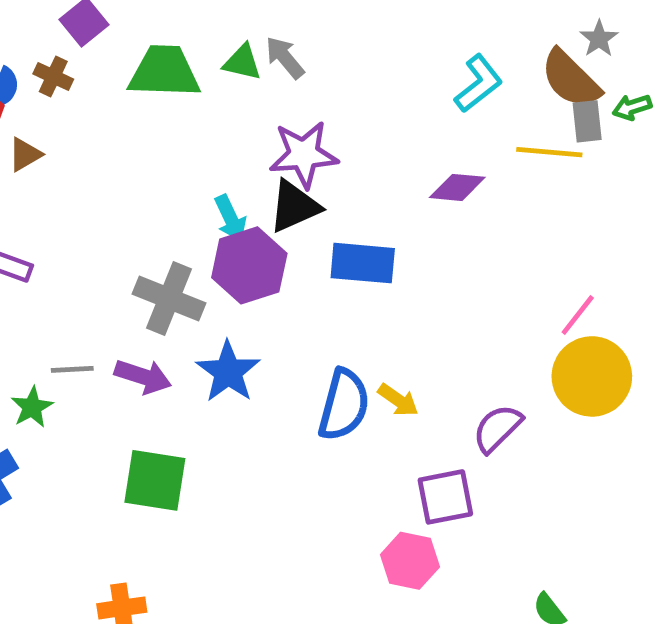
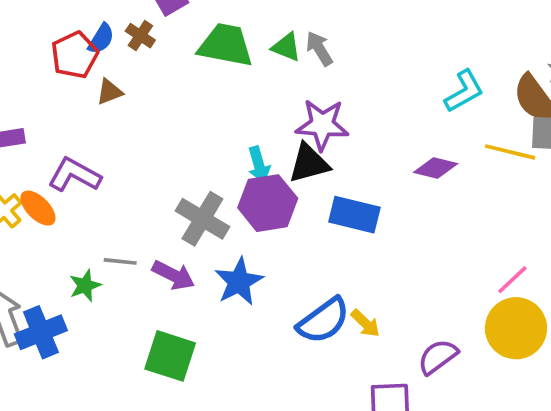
blue semicircle: (344, 405) -> (323, 321), turned 30

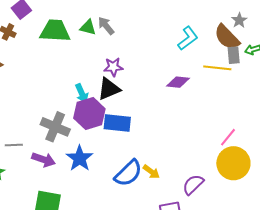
purple star: (322, 125) -> (113, 67), size x0.7
blue rectangle: (354, 215) -> (117, 123), moved
gray line: (120, 261) -> (14, 145), moved

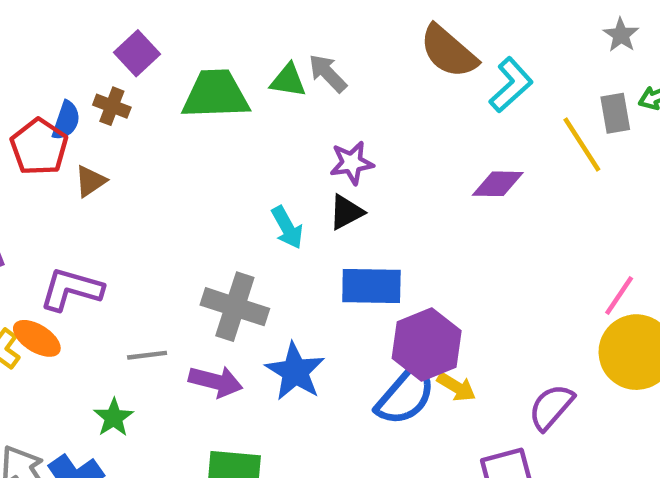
brown semicircle: (227, 37) -> (448, 51), moved
yellow line: (217, 68) -> (582, 145), turned 56
black triangle: (109, 89) -> (346, 212), size x0.7
purple hexagon: (89, 113) -> (427, 345), moved

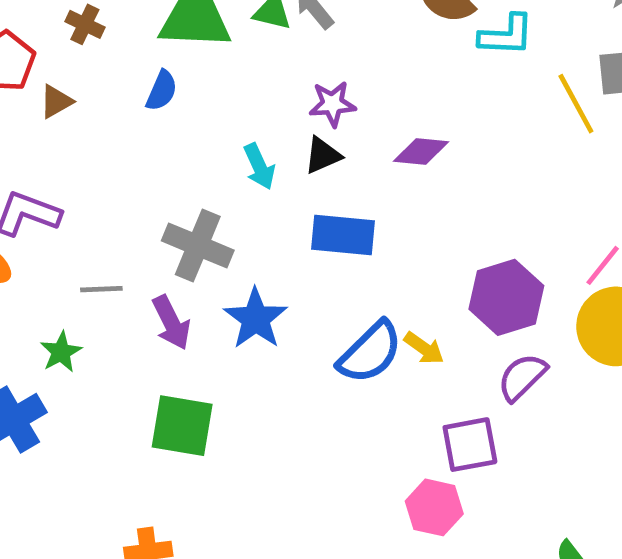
cyan L-shape: (511, 85) -> (506, 35), turned 40
blue semicircle: (66, 120) -> (162, 91), moved
purple diamond: (498, 184) -> (421, 151), moved
purple hexagon: (427, 345) -> (506, 297), moved
purple arrow: (216, 382) -> (171, 323), turned 45

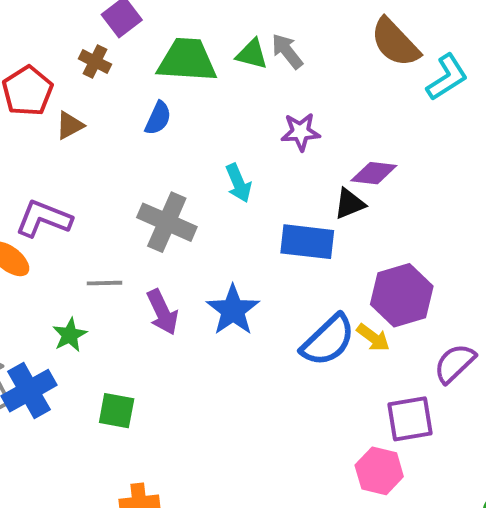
cyan L-shape: (506, 35) -> (447, 77), turned -36
black triangle: (323, 155) -> (349, 204), moved
gray cross: (198, 245) -> (167, 222), moved
purple hexagon: (506, 297) -> (402, 295), moved
green square: (182, 426) -> (117, 411), moved, size x0.7

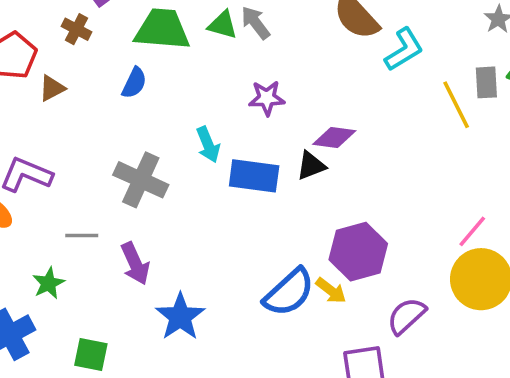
blue rectangle: (307, 242) -> (254, 176), moved
blue star: (233, 310) -> (180, 317), moved

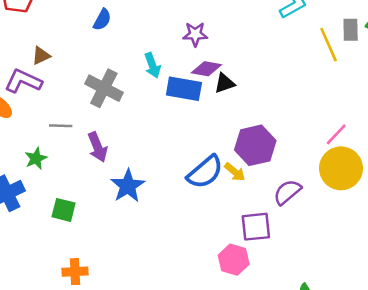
brown triangle: (52, 88) -> (41, 56), moved
purple diamond: (334, 138) -> (206, 69), moved

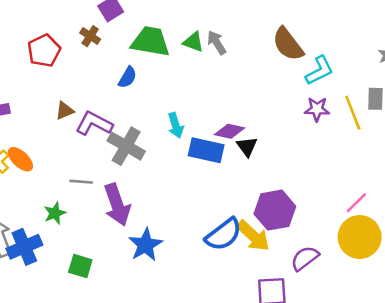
purple star: (195, 34) -> (317, 109), moved
purple L-shape: (23, 81) -> (94, 124), moved
black triangle: (224, 83) -> (247, 147), turned -50
purple arrow: (98, 147) -> (117, 205), size x1.4
yellow arrow: (235, 172) -> (253, 236), size x1.6

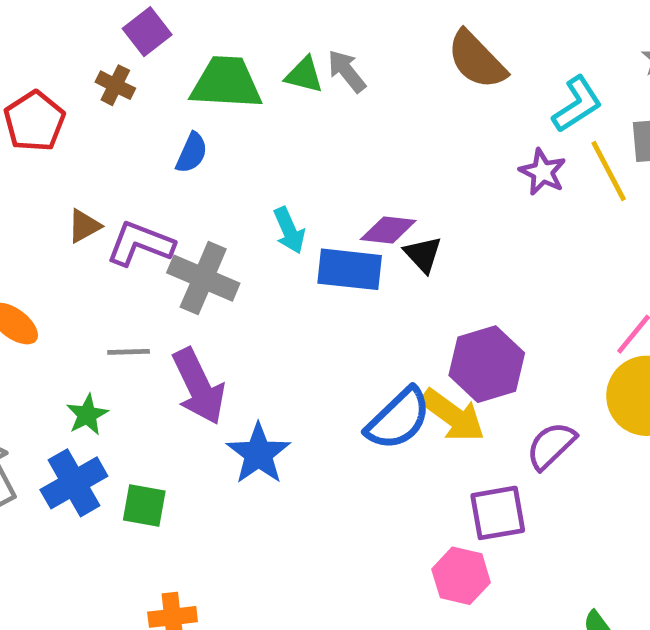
cyan L-shape: (319, 71) -> (577, 104), moved
purple star: (317, 109) -> (543, 172), turned 30
blue cross: (24, 247) -> (74, 483), moved

